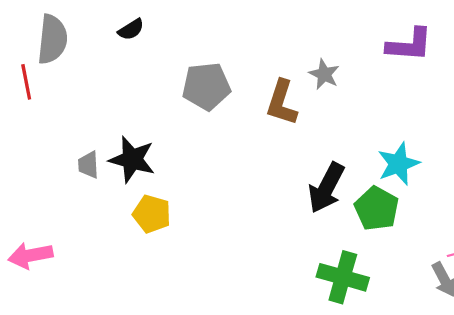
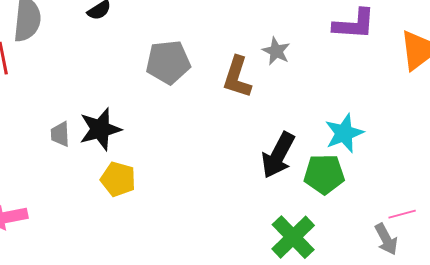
black star: (132, 159) -> (100, 129), turned -30
green pentagon: (377, 208) -> (324, 174), turned -30
green cross: (343, 277) -> (293, 237), turned 30

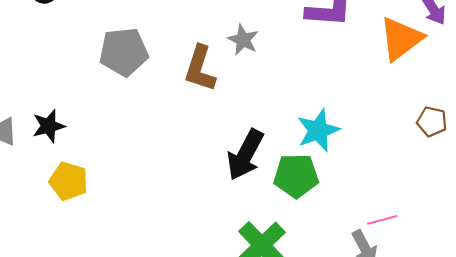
black star: (100, 129) -> (49, 126), size x0.7

